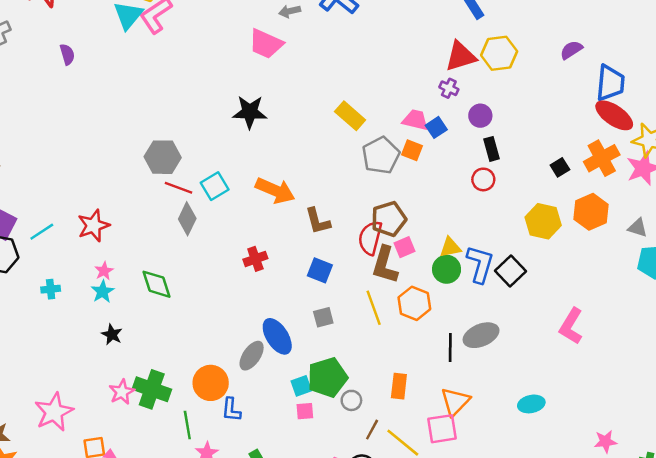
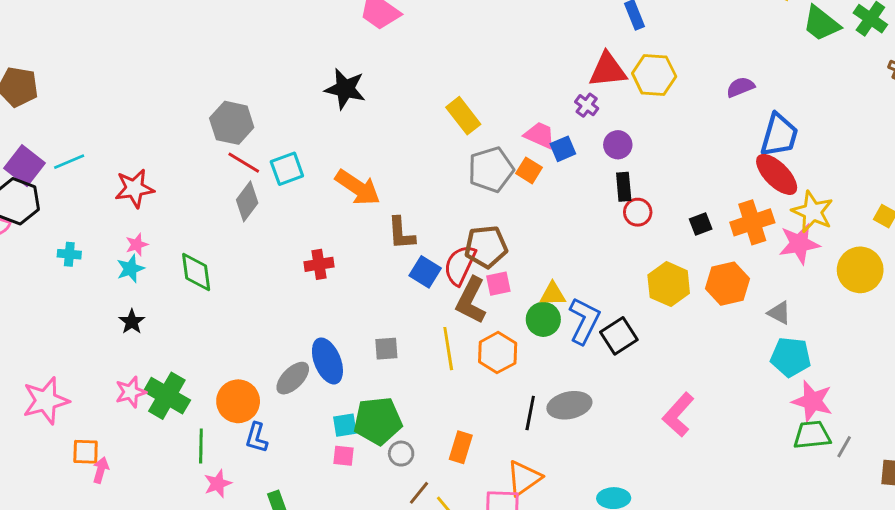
red circle: (483, 179) -> (638, 212), moved
cyan line: (42, 232) -> (69, 162), moved
blue square: (320, 270) -> (425, 272), moved

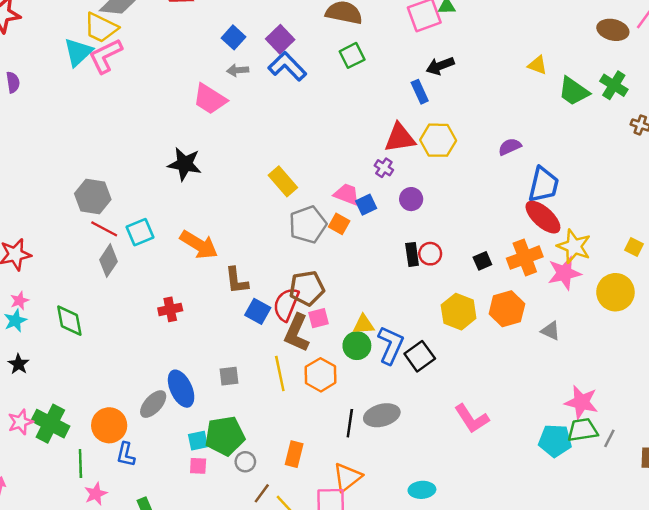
black rectangle: (624, 187) -> (412, 254), moved
cyan pentagon: (791, 357) -> (555, 441), moved
pink L-shape: (678, 415) -> (472, 419), turned -72

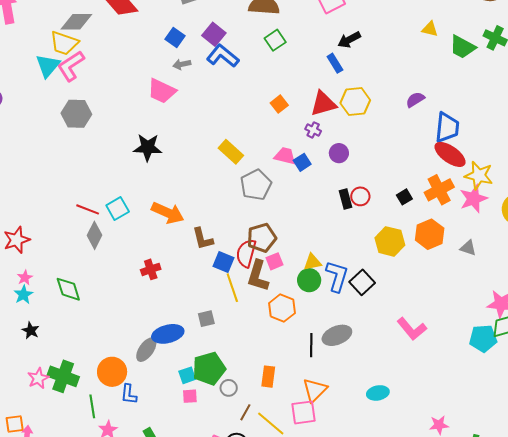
gray hexagon: (93, 197) -> (76, 114), moved
orange square: (339, 224) -> (279, 104), moved, turned 30
yellow line: (280, 373) -> (232, 288), moved
blue ellipse: (181, 389) -> (168, 334), turned -72

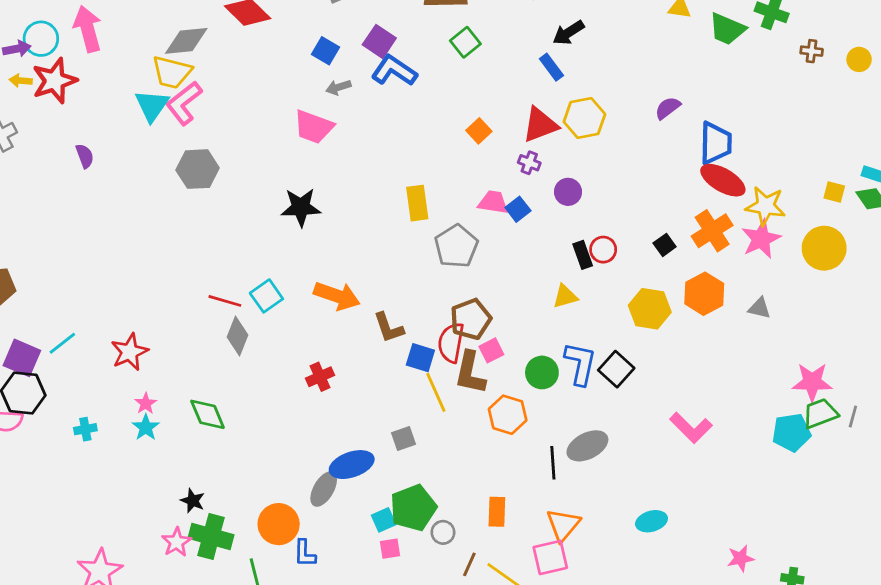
yellow rectangle: (231, 152) -> (417, 203), turned 45
yellow triangle: (313, 262) -> (565, 296), moved
black star: (31, 330) -> (193, 501), moved

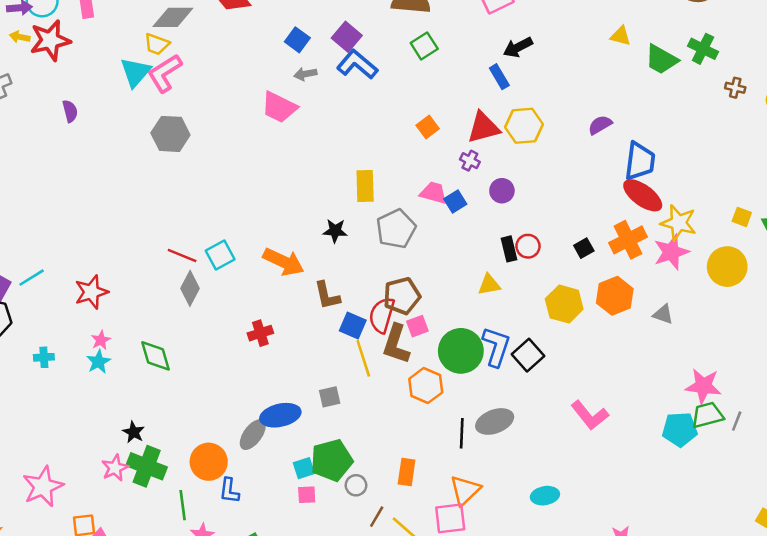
yellow trapezoid: (172, 72) -> (157, 44), size x0.7
black star: (301, 207) -> (335, 231), moved, size x0.7
green circle: (542, 372) -> (461, 351), size x1.5

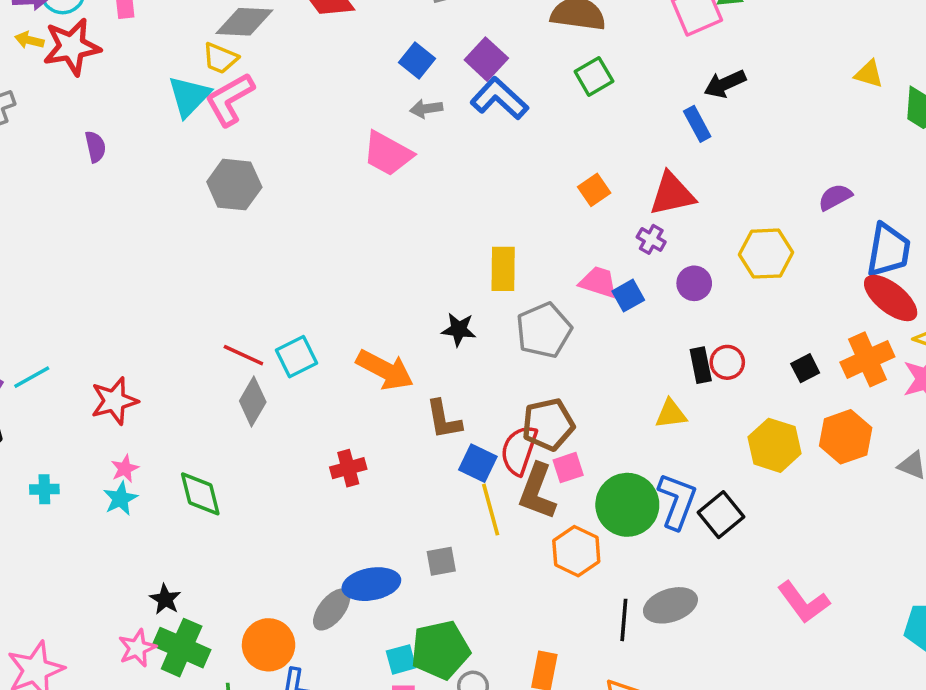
yellow hexagon: (524, 126) -> (766, 254), moved

